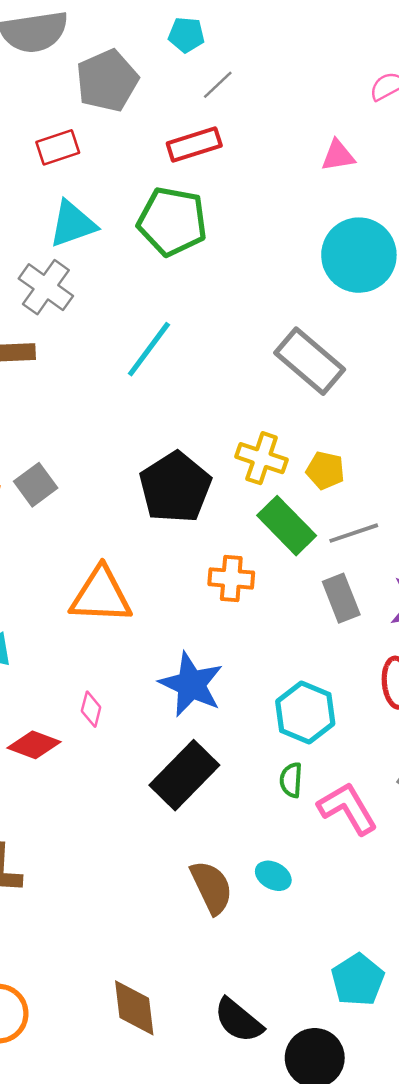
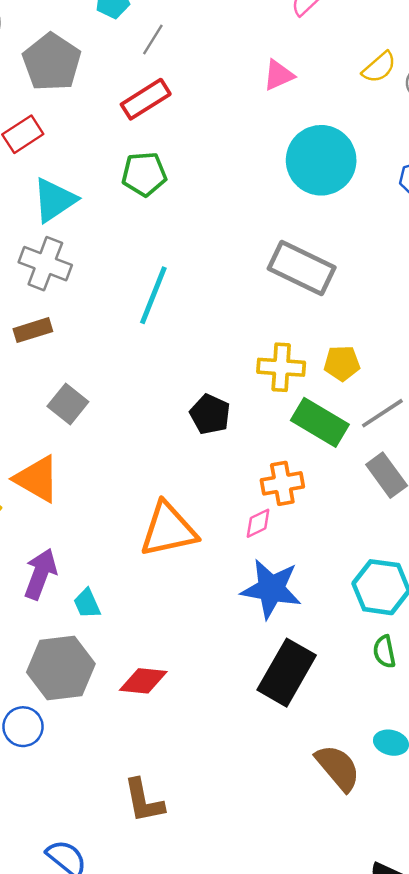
green pentagon: (172, 221) -> (144, 174), size x0.7
gray square: (36, 485) -> (68, 404), moved
black pentagon: (175, 487) -> (210, 414), size x0.6
pink diamond: (91, 709) -> (258, 523), moved, turned 64

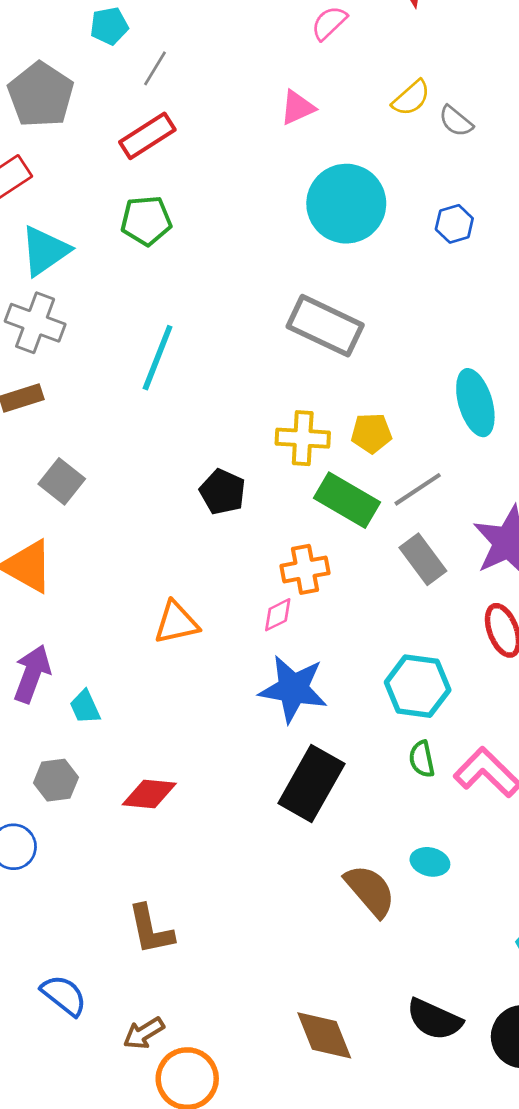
orange triangle: (168, 530) -> (176, 623), size x0.7
gray hexagon: (61, 668) -> (56, 780), size x0.6

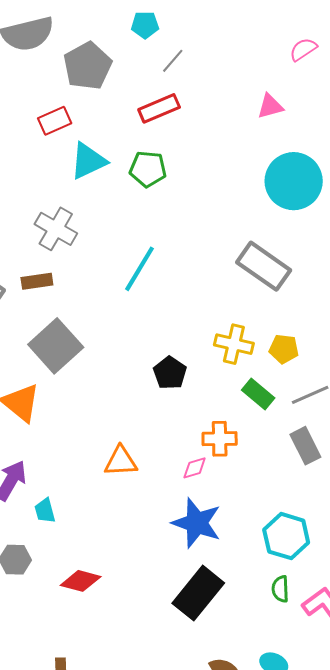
cyan triangle: (45, 251) -> (88, 161), moved
gray square: (62, 481) -> (56, 346), size x1.6
green rectangle: (347, 500) -> (258, 394), size x0.7

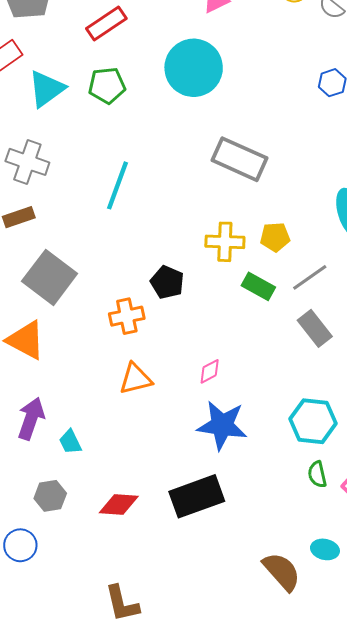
cyan circle: (294, 181) -> (194, 68), moved
orange cross: (220, 439) -> (127, 316), moved
black rectangle: (198, 593) -> (197, 496), moved, turned 42

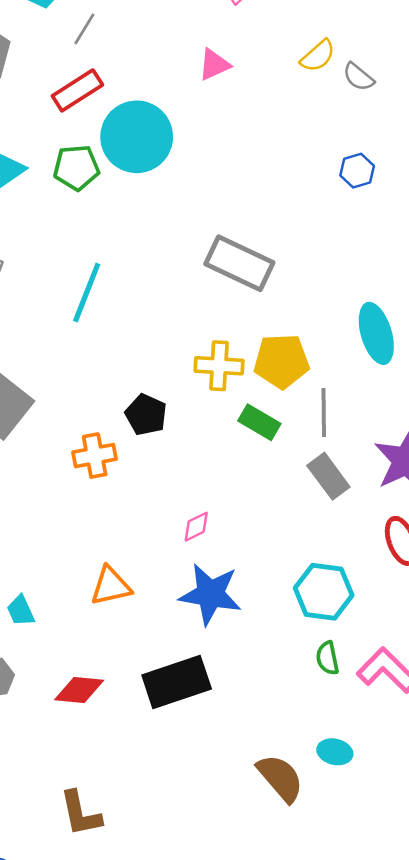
cyan circle: (194, 68) -> (137, 137), moved
yellow pentagon: (275, 237) -> (281, 361), size x1.5
gray line: (310, 277) -> (324, 412), turned -57
orange triangle: (136, 379) -> (111, 586), moved

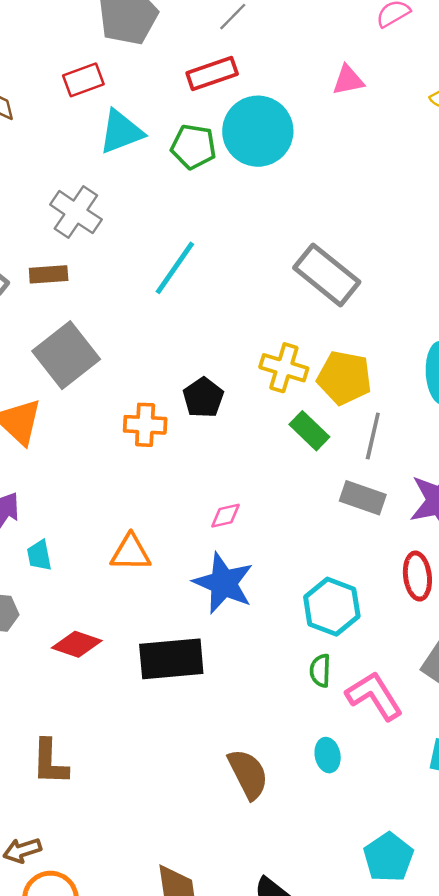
gray rectangle: (328, 476) -> (363, 498), turned -48
cyan ellipse: (335, 752) -> (328, 755), moved, turned 52

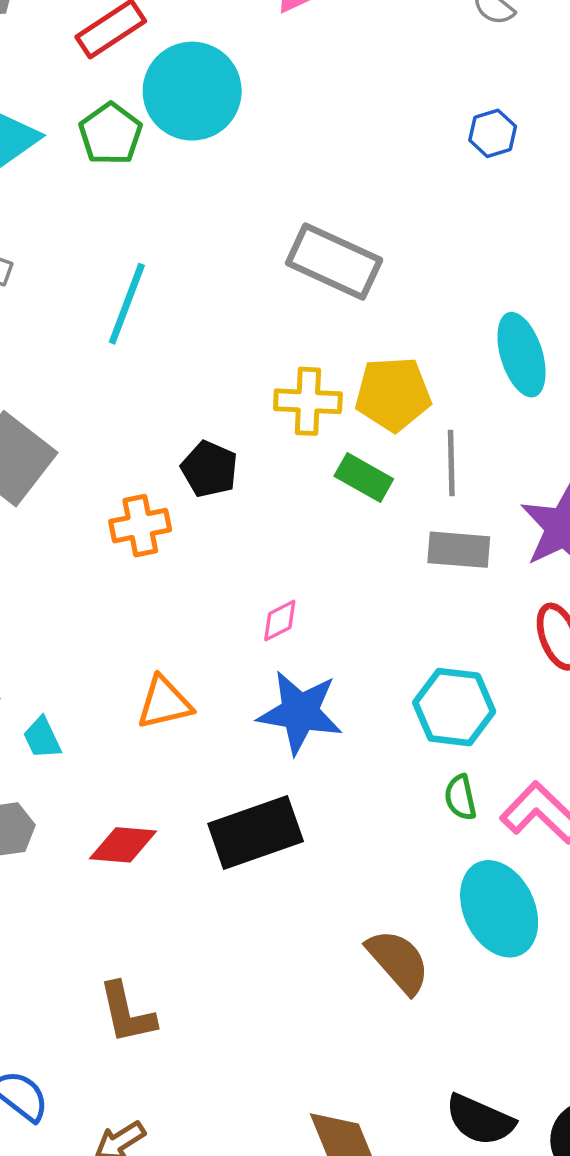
green pentagon: (193, 147) -> (111, 134), turned -30
cyan ellipse: (328, 755) -> (499, 909), size x2.0

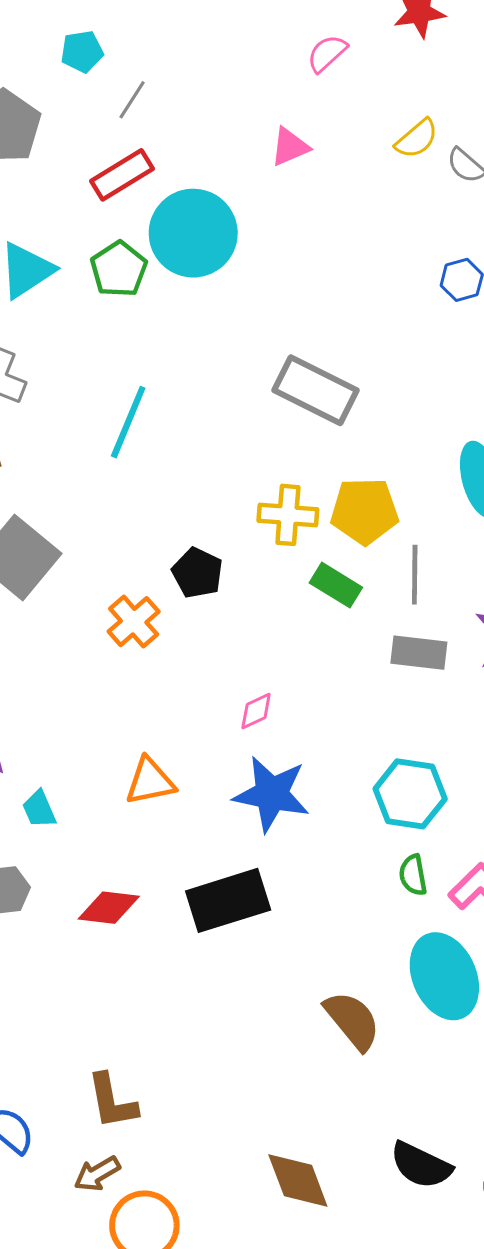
orange cross: (140, 526) -> (134, 622), turned -32
brown L-shape: (127, 1013) -> (112, 1101), moved

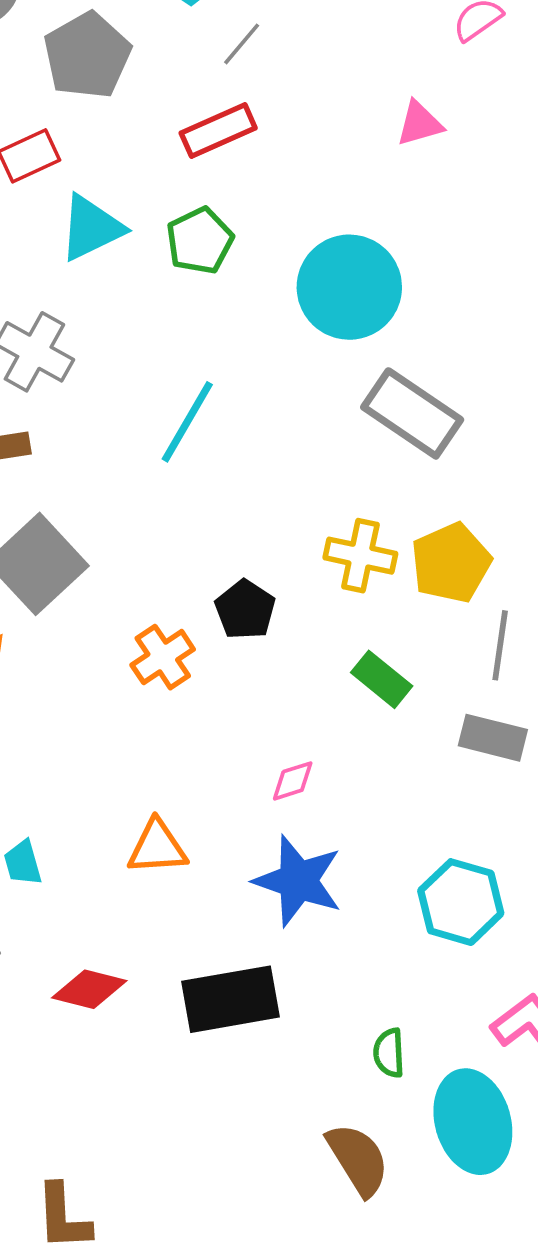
cyan circle: (193, 233) -> (349, 287), moved
yellow pentagon: (364, 511) -> (451, 563), turned -30
green rectangle: (336, 585) -> (382, 679), moved
green semicircle: (413, 875) -> (389, 1053), moved

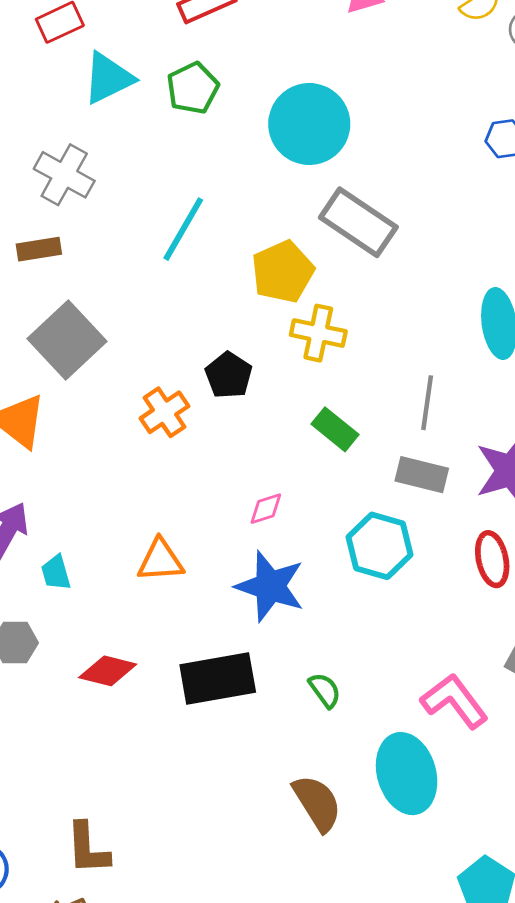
yellow pentagon: (451, 563) -> (283, 272), moved
cyan hexagon: (461, 902) -> (380, 546), moved
green semicircle: (389, 1053) -> (325, 690), moved, turned 147

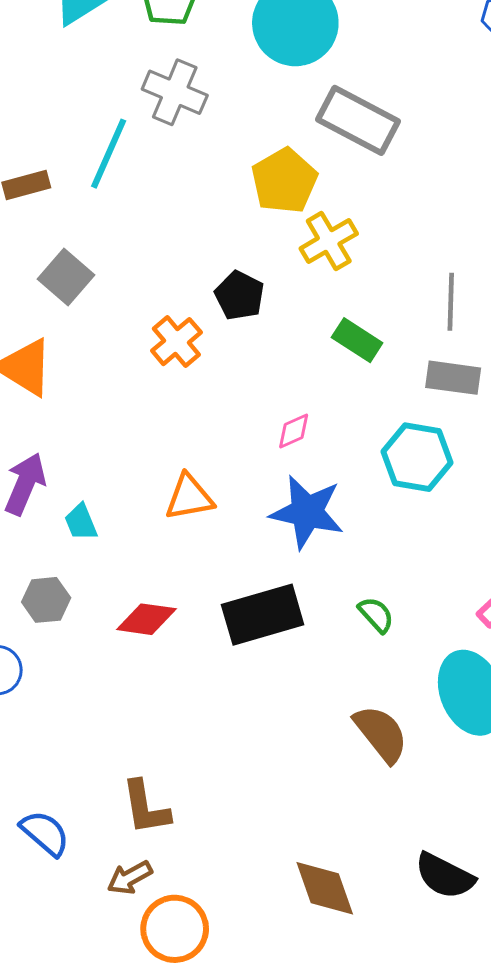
gray cross: (64, 175) -> (175, 92), moved
cyan line: (183, 229) -> (109, 154), moved
yellow cross: (318, 333) -> (329, 241), turned -36
gray square: (67, 340) -> (66, 277), size x0.7

